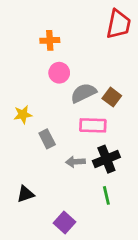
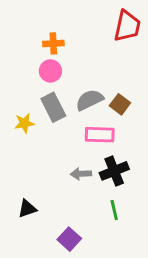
pink circle: (59, 73) -> (50, 71), moved
gray rectangle: (47, 139) -> (53, 107), moved, size x1.4

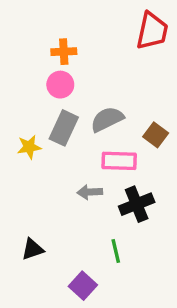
brown square: (120, 104) -> (156, 135), moved
gray rectangle: (53, 107) -> (64, 128), turned 52
gray arrow: (81, 174) -> (90, 192), moved
green line: (114, 210) -> (116, 251), moved

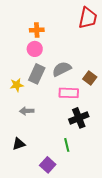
gray arrow: (90, 192) -> (27, 111), moved

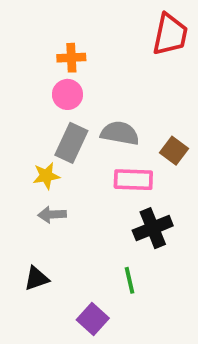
gray semicircle: (62, 69) -> (120, 133), turned 36
yellow star: (17, 85) -> (46, 176), moved

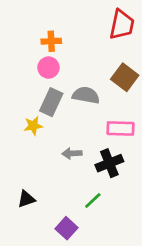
brown square: (174, 151) -> (125, 77), moved, size x1.4
pink rectangle: (133, 180) -> (120, 128), moved
gray arrow: (52, 215) -> (72, 153), moved
green line: (129, 280) -> (93, 200), turned 60

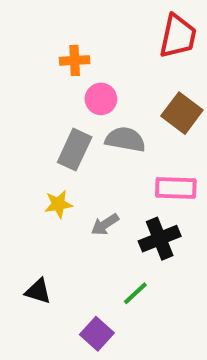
pink circle: (48, 68) -> (101, 99), moved
yellow star: (33, 126) -> (58, 204), moved
gray arrow: (72, 153) -> (105, 224), turned -30
black triangle: (26, 199) -> (38, 291), turned 36

